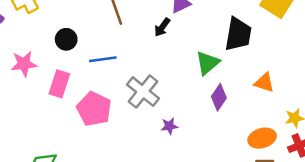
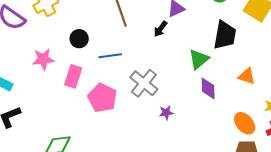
purple diamond: (219, 97) -> (208, 88), turned -35
orange ellipse: (262, 138) -> (245, 123), turned 65

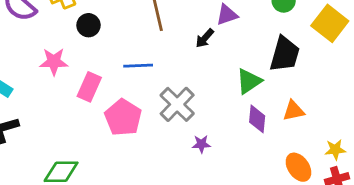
black circle: (79, 39) -> (88, 25), moved
orange triangle: (247, 76) -> (294, 111), moved, turned -36

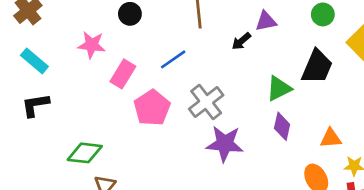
blue line: (138, 66) -> (173, 59), turned -40
orange triangle: (294, 111) -> (331, 138), moved
purple star: (201, 144) -> (225, 144), size x2.0

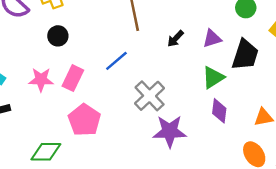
black circle: (130, 14) -> (58, 36), moved
purple triangle: (266, 21) -> (212, 39), moved
pink star: (92, 45) -> (41, 80), moved
pink pentagon: (152, 108) -> (84, 120), moved

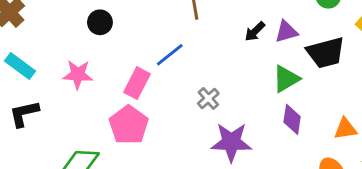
black arrow: (176, 39) -> (255, 31), moved
black trapezoid: (245, 55) -> (326, 53), turned 56
pink rectangle: (73, 78) -> (137, 83), moved
gray cross: (150, 96) -> (208, 98), size x0.6

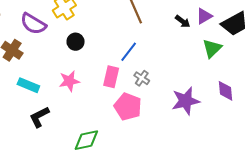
black arrow: (255, 31) -> (183, 21), turned -84
gray cross: (208, 98) -> (142, 78), moved
purple diamond: (292, 119) -> (226, 91), moved
pink pentagon: (129, 125) -> (128, 107), moved

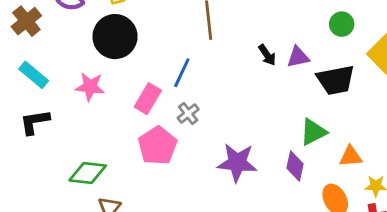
black circle: (76, 42) -> (115, 37), size x1.8
green triangle: (212, 48) -> (313, 132), moved
blue line: (129, 52) -> (182, 73), turned -30

